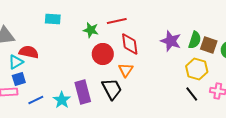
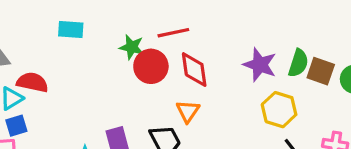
red circle: (103, 54) -> (151, 66), moved
yellow hexagon: (197, 69) -> (279, 110), moved

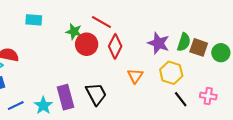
red line: (173, 33) -> (101, 22), turned 42
red diamond: (194, 70) -> (115, 46), turned 35
orange triangle: (188, 111) -> (135, 76), moved

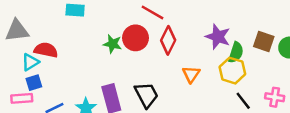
green star: (74, 32) -> (113, 44), moved
green semicircle: (184, 42) -> (236, 52), moved

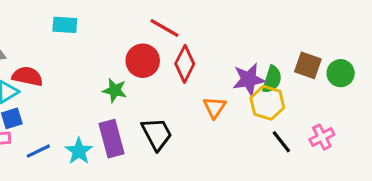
purple star: (218, 37) -> (249, 79), moved, turned -30
green star: (113, 44) -> (115, 90), moved
pink cross: (275, 97) -> (322, 137), turned -36

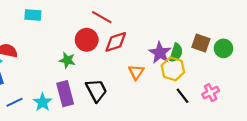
red diamond: (185, 64) -> (116, 42), turned 45
purple star: (249, 79) -> (160, 53), turned -30

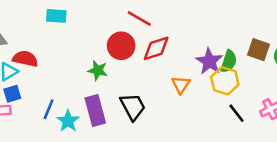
blue line: (14, 102) -> (49, 109), moved, turned -42

